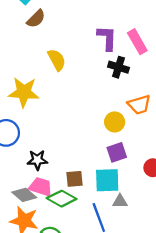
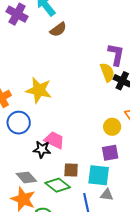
yellow semicircle: (57, 60) -> (107, 72), moved
pink trapezoid: (41, 187) -> (54, 140), moved

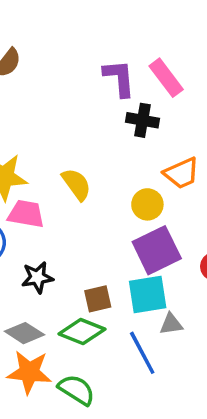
yellow semicircle: (107, 72) -> (76, 184), moved
pink trapezoid: (54, 140) -> (26, 214), moved
purple square: (110, 153) -> (157, 250), size x1.5

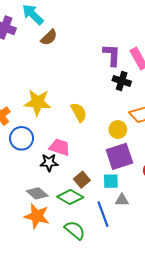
pink trapezoid: (26, 214) -> (60, 147), moved
cyan square: (148, 295) -> (111, 181), size x0.7
brown square: (98, 299) -> (82, 180), turned -35
green semicircle: (76, 390) -> (75, 230), moved

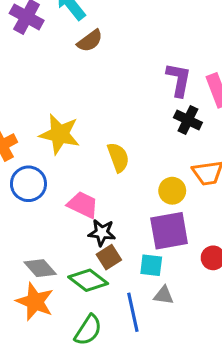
black star: (49, 163) -> (102, 233), moved
green semicircle: (75, 230) -> (88, 330), turned 75

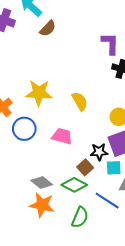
black star: (102, 233) -> (99, 152), moved
blue line: (133, 312) -> (107, 201), turned -35

